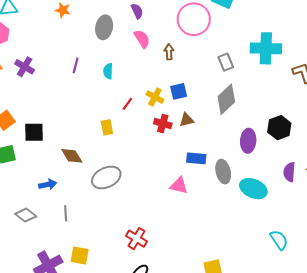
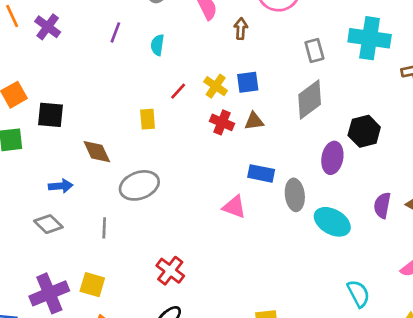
black hexagon: (279, 128) -> (364, 131), moved
gray line: (66, 213) -> (104, 228), moved
gray diamond: (26, 215) -> (48, 224), moved

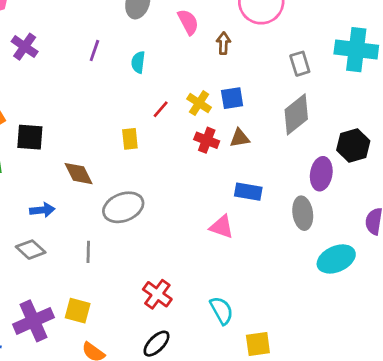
gray ellipse: (295, 195) -> (303, 213), moved
cyan ellipse: (332, 222) -> (336, 259), moved, turned -52
cyan semicircle: (358, 294) -> (222, 310), moved

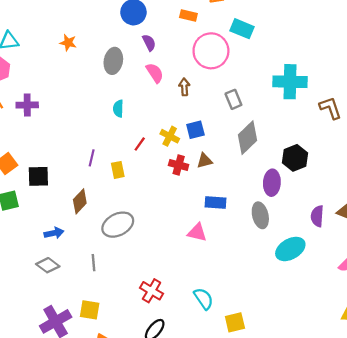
purple cross: (25, 47) -> (27, 105), turned -30
purple line: (94, 51) -> (92, 158), moved
gray rectangle: (300, 64) -> (233, 99), moved
brown diamond: (79, 174) -> (80, 201), turned 75

